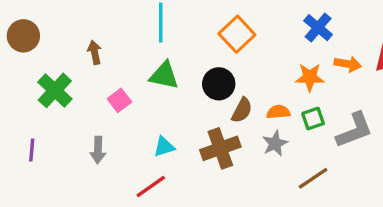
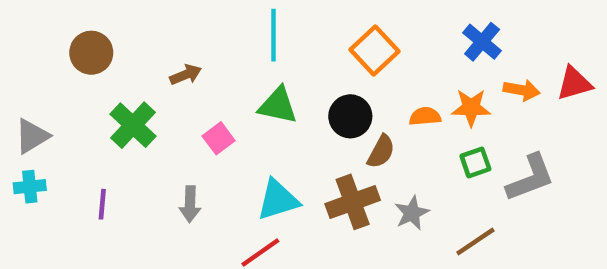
brown arrow: (95, 52) -> (186, 75), turned 80
orange semicircle: (278, 112) -> (425, 116), moved
gray star: (275, 143) -> (412, 213), moved
cyan triangle: (164, 147) -> (278, 200), size x1.5

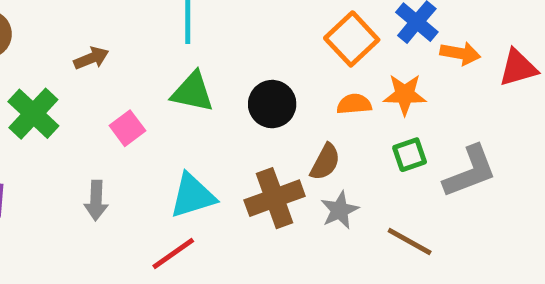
orange square: (374, 51) -> (352, 39), moved
orange arrow: (522, 90) -> (460, 53), moved
brown semicircle: (381, 151) -> (325, 162), moved
brown line: (475, 242) -> (410, 241), turned 63

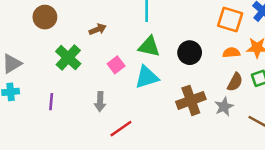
orange square: (352, 39) -> (230, 20), turned -30
brown semicircle: (325, 162) -> (235, 82), moved
cyan triangle: (193, 196) -> (147, 77), moved
red line: (173, 254) -> (121, 129), moved

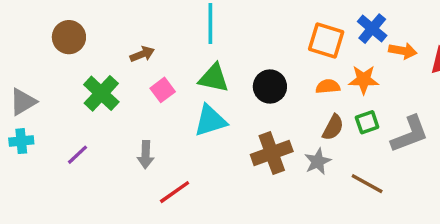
pink square: (116, 65) -> (163, 90), moved
purple line: (51, 102) -> (77, 155), turned 42

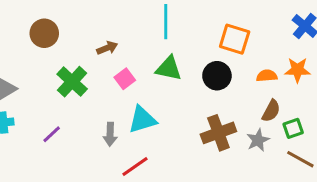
orange square: (326, 41) -> (235, 39), moved
cyan triangle: (210, 121) -> (142, 120), moved
green square: (367, 122) -> (293, 128), moved

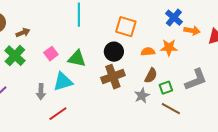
brown arrow: (107, 48) -> (23, 33), moved
green triangle: (169, 68) -> (77, 59), moved
brown cross: (218, 133) -> (113, 77), moved

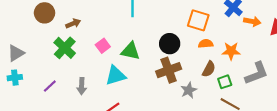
orange square: (126, 27) -> (198, 20), moved
orange star: (169, 48) -> (231, 51), moved
gray arrow: (41, 92) -> (82, 86), moved
gray star: (142, 96) -> (189, 90), moved

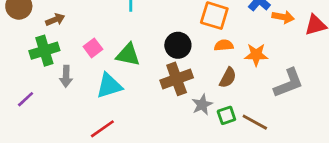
green cross: (65, 48) -> (44, 51), turned 30
green square: (225, 82) -> (226, 115), moved
gray arrow: (82, 86) -> (66, 76), moved

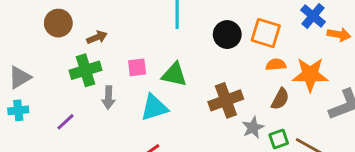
black circle: (178, 45) -> (227, 35), moved
pink square: (93, 48) -> (137, 67), turned 30
orange star: (256, 55) -> (310, 75), size x1.4

